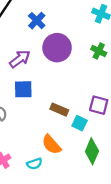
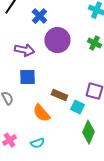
purple arrow: (20, 59) -> (24, 50), turned 48
orange semicircle: (51, 145) -> (41, 113), moved

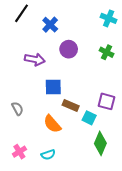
purple circle: (57, 40) -> (69, 49), size x0.7
blue square: (27, 77) -> (53, 87), moved

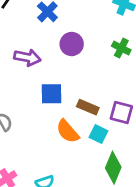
brown rectangle: (71, 105) -> (88, 107), moved
orange semicircle: (52, 124) -> (68, 131), moved

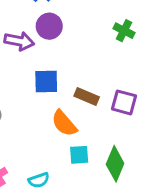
purple circle: (72, 44) -> (49, 26), moved
cyan square: (99, 134) -> (79, 155), moved, turned -30

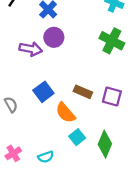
green cross: (124, 31) -> (112, 41), size x1.5
blue square: (46, 81) -> (43, 92), moved, turned -36
cyan square: (79, 155) -> (77, 137), turned -35

